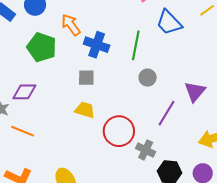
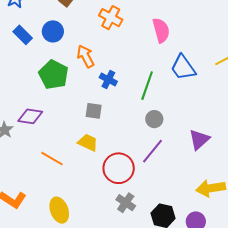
blue cross: (97, 45) -> (108, 80), size x0.7
purple line: (167, 113) -> (153, 151), moved
orange line: (23, 131) -> (52, 159), moved
gray cross: (146, 150) -> (126, 203), moved

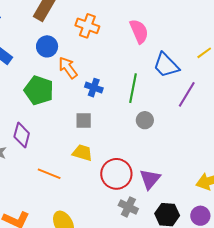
blue circle: (53, 31) -> (47, 46), moved
purple diamond: (30, 116) -> (22, 135), turned -75
purple triangle: (199, 140) -> (150, 179), moved
purple line: (153, 151) -> (187, 94), moved

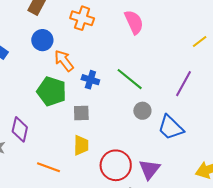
blue trapezoid: (166, 65) -> (171, 128), moved
green line: (133, 88) -> (130, 79), turned -60
green pentagon: (39, 90) -> (52, 91), moved
yellow trapezoid: (82, 153) -> (81, 145), turned 75

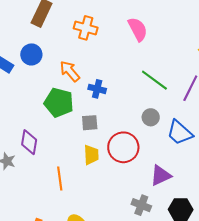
blue circle: (42, 40) -> (31, 54), moved
green line: (130, 79) -> (154, 80), moved
red circle: (116, 165) -> (123, 147), moved
orange line: (48, 167) -> (60, 179), turned 65
purple triangle: (149, 169) -> (161, 175), turned 30

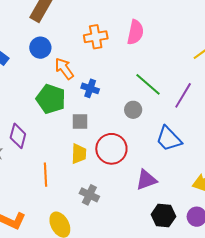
orange cross: (86, 28) -> (96, 37), moved, turned -30
pink semicircle: (138, 29) -> (135, 32), turned 35
blue circle: (31, 54) -> (40, 48), moved
gray circle: (151, 117) -> (133, 110), moved
gray cross: (141, 205) -> (89, 195), moved

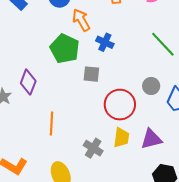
gray circle: (133, 110) -> (151, 86), moved
yellow trapezoid: (79, 154) -> (121, 138), moved

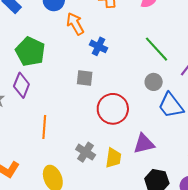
green pentagon: (65, 49) -> (30, 52), moved
gray circle: (151, 86) -> (154, 82), moved
yellow trapezoid: (121, 138) -> (113, 158), moved

